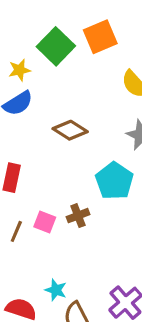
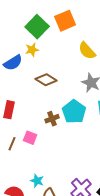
yellow star: (19, 70) -> (32, 50), moved
brown cross: (78, 216) -> (52, 119), moved

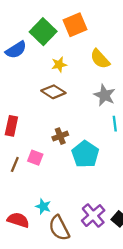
yellow star: (32, 50) -> (59, 65), moved
blue semicircle: (13, 63) -> (16, 50), moved
cyan pentagon: (74, 112) -> (85, 154), moved

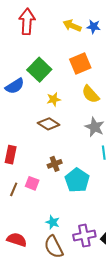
orange square: (75, 25) -> (80, 63), moved
cyan star: (43, 206) -> (53, 222), moved
purple cross: (93, 216) -> (84, 236), turned 30

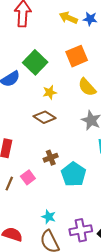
pink square: (32, 183) -> (28, 177), turned 32

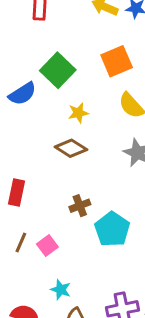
pink square: (28, 177) -> (47, 245), moved
cyan star: (49, 217) -> (61, 290), moved

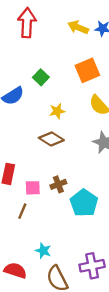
green square: (58, 70) -> (41, 77), size x0.6
brown line: (21, 243) -> (22, 211), moved
pink square: (47, 245) -> (33, 188), moved, turned 35

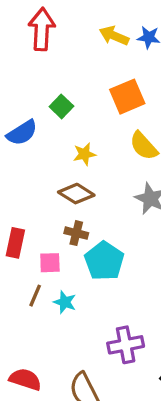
brown cross: (58, 184) -> (76, 233), moved, turned 35
cyan pentagon: (84, 203) -> (104, 261), moved
cyan star: (43, 251) -> (65, 302), moved
purple cross: (92, 266) -> (126, 345), moved

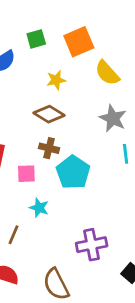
orange square: (127, 97) -> (79, 42), moved
green square: (61, 106) -> (36, 39), turned 30
brown line: (35, 296) -> (14, 235), moved

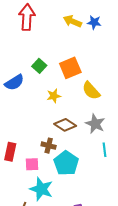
green square: (36, 39) -> (39, 66), turned -32
brown diamond: (49, 114) -> (65, 125), moved
cyan star: (39, 208) -> (41, 189), size x1.6

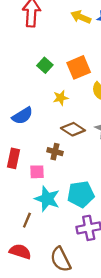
blue semicircle: (14, 82) -> (22, 116), moved
cyan pentagon: (66, 163) -> (81, 194), moved, turned 30

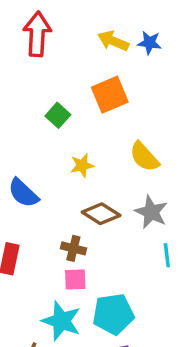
orange square: (79, 67) -> (110, 95), moved
blue semicircle: (22, 116) -> (23, 193), turned 75
pink square: (37, 172) -> (75, 279), moved

